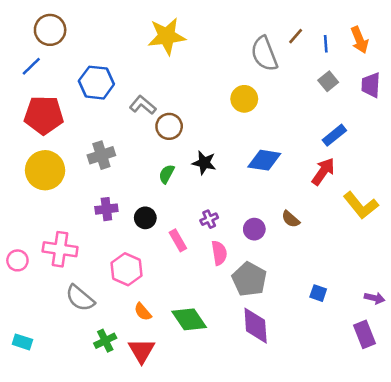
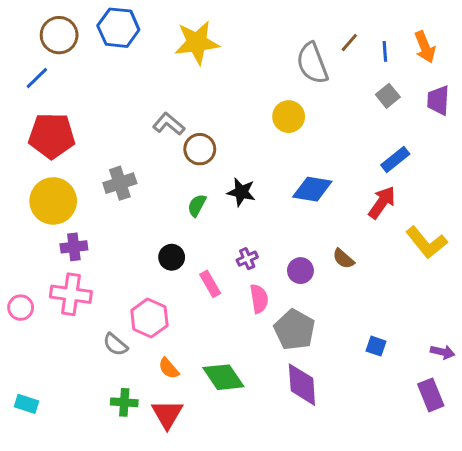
blue hexagon: (96, 83) -> (118, 28), moved
purple cross: (106, 209) -> (74, 247), moved
gray semicircle: (80, 298) -> (115, 345), moved, size x0.7
green cross: (105, 341) -> (124, 402), turned 30

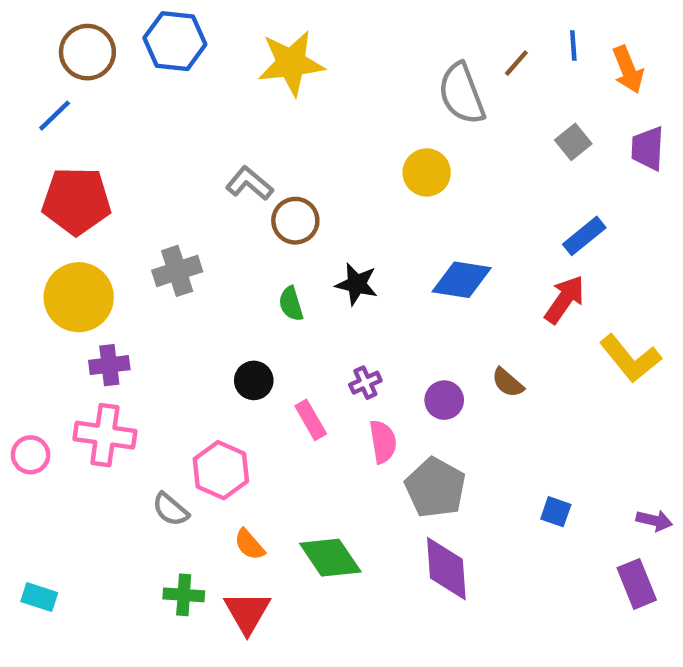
blue line: (385, 51) -> (573, 46), moved
green semicircle: (197, 205) -> (291, 304), turned -45

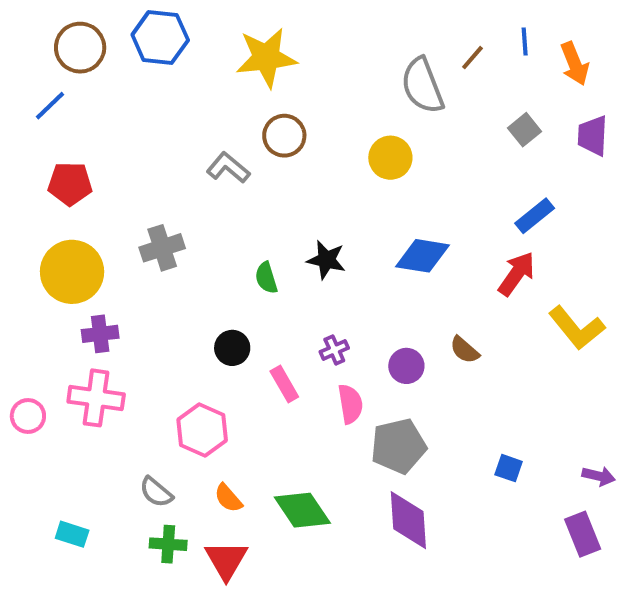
red pentagon: (76, 201) -> (70, 184), size x0.7
brown circle: (295, 221) -> (284, 136), moved
gray pentagon: (435, 488) -> (398, 446), turned 30
gray semicircle: (171, 510) -> (156, 492), moved
cyan rectangle: (39, 597) -> (72, 534), moved

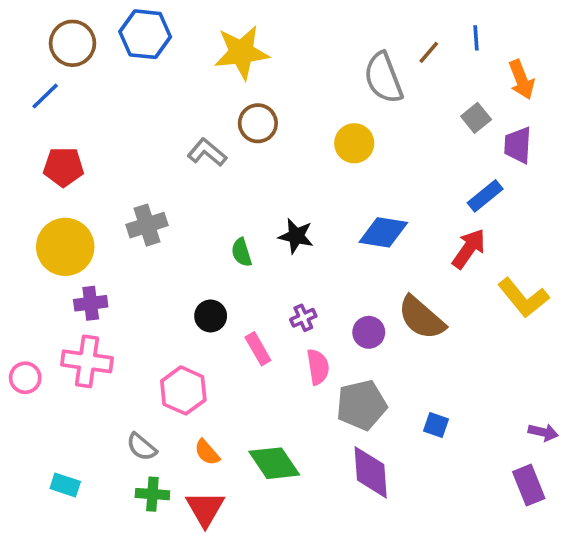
orange arrow: (575, 64) -> (521, 80), moved
purple trapezoid: (593, 136) -> (518, 145), moved
brown semicircle: (465, 350) -> (421, 318), size x1.8
blue square: (509, 468) -> (436, 425), moved

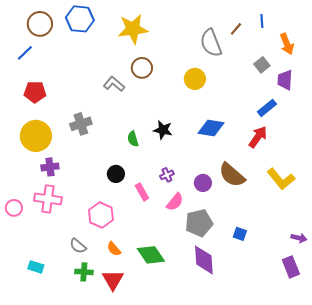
yellow L-shape: (523, 298) -> (281, 179), moved
pink semicircle: (318, 367) -> (175, 202), turned 48

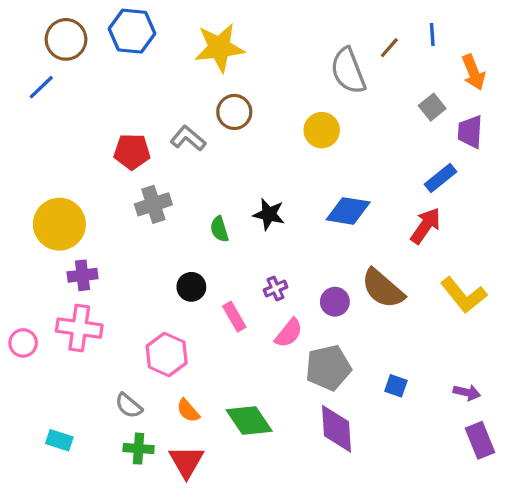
red pentagon: (35, 92) -> (132, 152), moved
gray cross: (81, 124) -> (153, 204), moved
purple arrow: (299, 238) -> (467, 392), moved

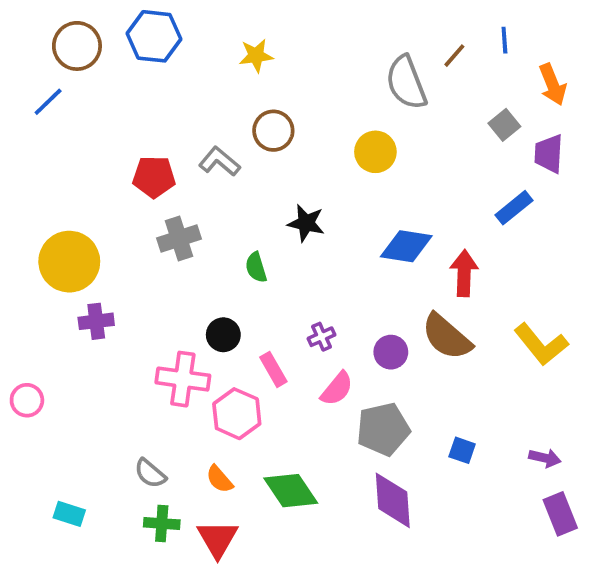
yellow star: (219, 48) -> (256, 56), size x0.6
black star: (269, 214) -> (306, 223), moved
red arrow: (426, 226) -> (464, 273), moved, turned -33
pink cross: (79, 328) -> (183, 379), moved
pink hexagon: (167, 354) -> (237, 414), moved

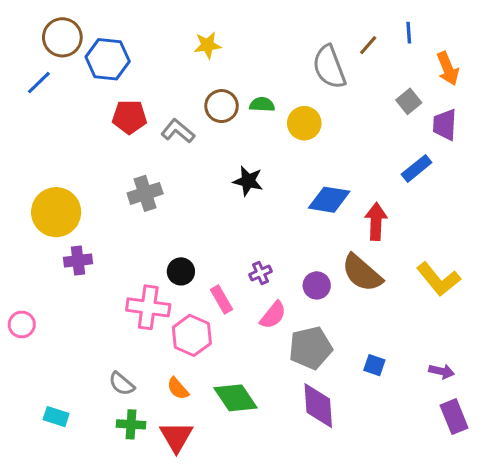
blue hexagon: (154, 36) -> (108, 59), moved
red pentagon: (154, 177) -> (129, 117), moved
green semicircle: (256, 267) -> (262, 104), moved, turned 110

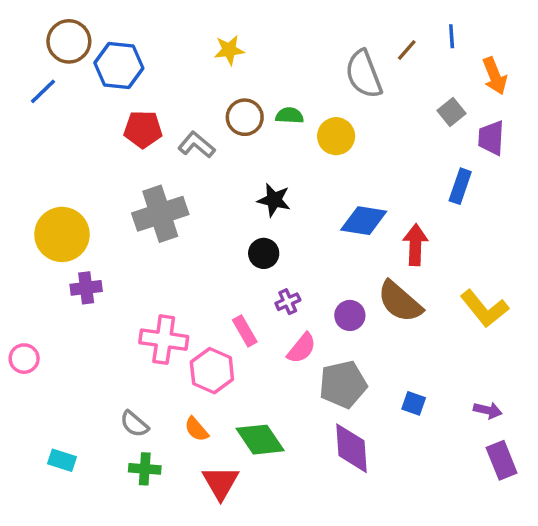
blue rectangle: (417, 168) -> (460, 186), turned -32
gray cross: (145, 193) -> (160, 214), size x1.4
black circle: (181, 271) -> (264, 253), moved
red triangle: (176, 437) -> (221, 483), moved

